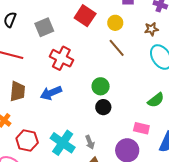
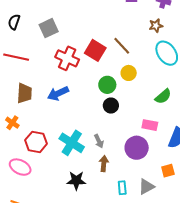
red square: (85, 16) -> (95, 50), moved
yellow circle: (115, 23) -> (129, 73), moved

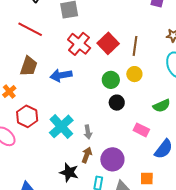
brown line: (122, 46) -> (135, 46), turned 36
black circle: (111, 106) -> (117, 103), moved
purple circle: (137, 148) -> (112, 159), moved
black star: (76, 181) -> (69, 172), moved

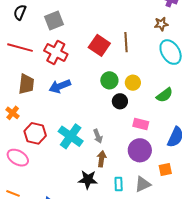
red cross: (79, 44) -> (56, 52), moved
yellow circle: (134, 74) -> (133, 83), moved
pink rectangle: (141, 130) -> (141, 124), moved
purple circle: (112, 159) -> (140, 150), moved

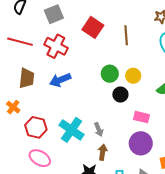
red square: (99, 45) -> (93, 27), moved
pink ellipse: (18, 158) -> (40, 158), moved

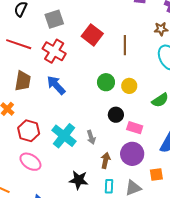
blue arrow: (60, 80) -> (56, 85), turned 65
black circle: (120, 95) -> (116, 115), moved
brown arrow: (103, 152) -> (105, 160), moved

